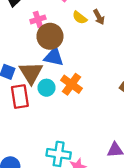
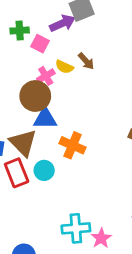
pink cross: (38, 19) -> (46, 76), moved
cyan circle: (47, 88) -> (44, 170), moved

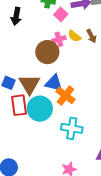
blue triangle: (45, 119) -> (54, 83), moved
cyan circle: (44, 170) -> (40, 109), size x1.6
cyan cross: (76, 228) -> (72, 128), moved

